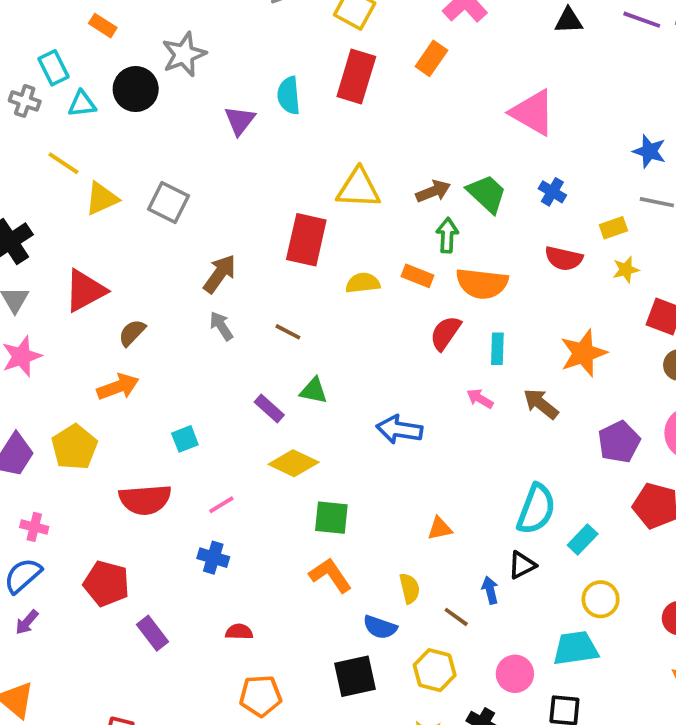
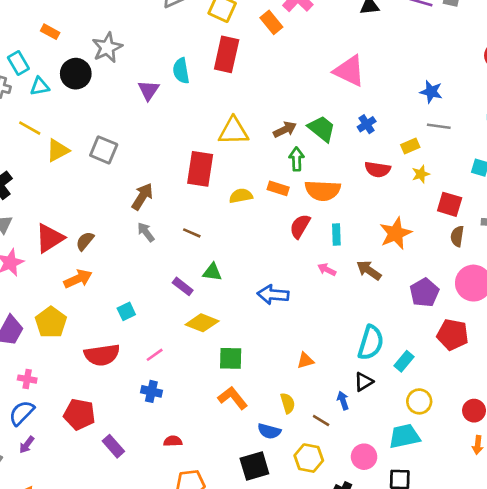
orange rectangle: (431, 58) -> (271, 22), moved, turned -70
blue cross: (552, 192) -> (367, 124), turned 30
red triangle: (85, 291) -> (50, 238), moved

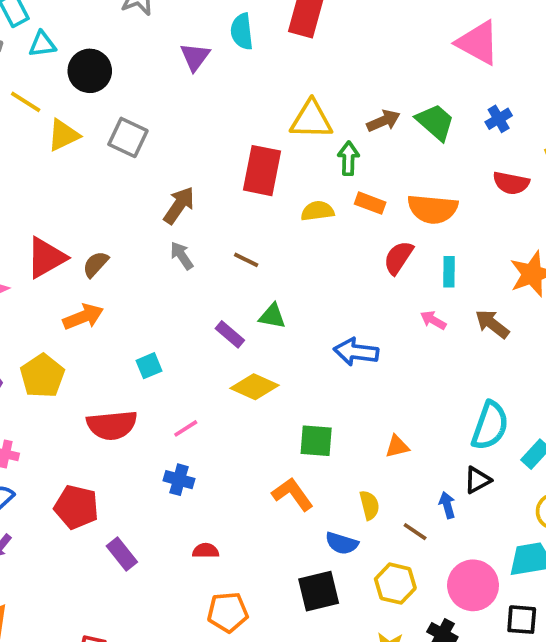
black circle: (76, 74) -> (90, 71), moved
green arrow: (297, 159) -> (348, 158), moved
green square: (231, 358) -> (316, 441), moved
pink circle: (364, 457) -> (473, 585), size x1.4

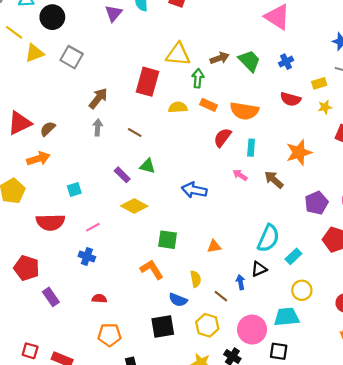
gray arrow: (182, 256) -> (98, 127), turned 35

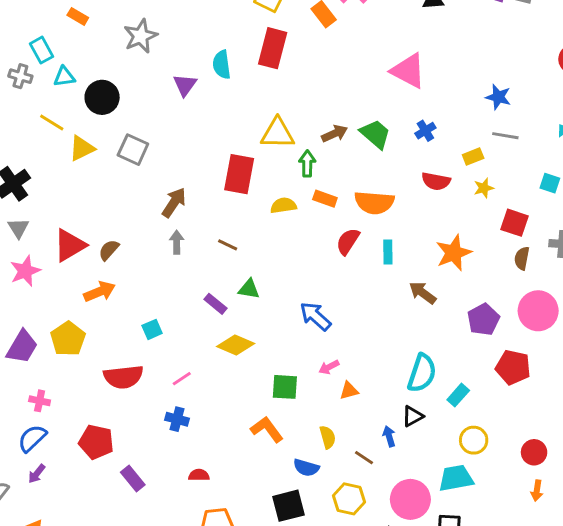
pink arrow: (240, 175) -> (329, 367), moved, turned -56
blue arrow: (194, 190) -> (315, 316), turned 35

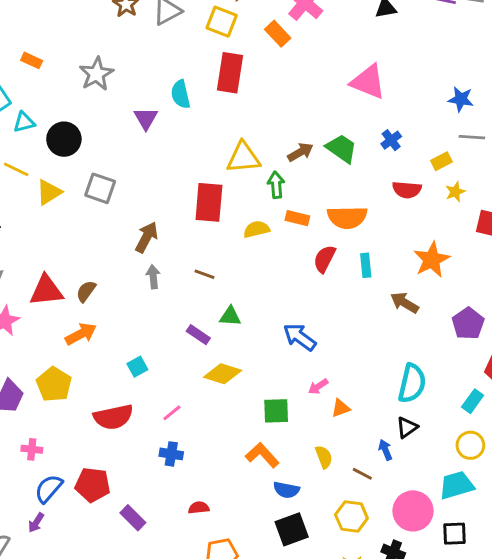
red triangle: (70, 245) -> (46, 291), turned 30
cyan rectangle: (458, 395) -> (473, 401), moved
blue semicircle: (32, 438) -> (49, 489), moved
blue semicircle: (306, 468) -> (286, 490), moved

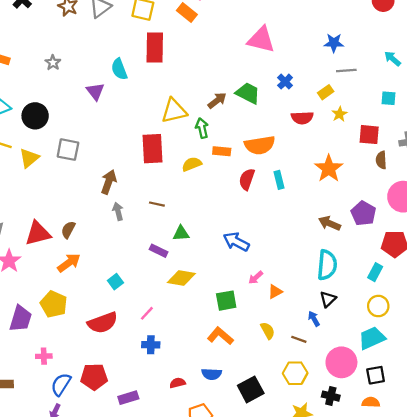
gray star: (96, 74) -> (53, 63), size x0.6
brown arrow: (405, 303) -> (330, 223), moved
blue semicircle: (286, 490) -> (212, 374), moved
purple rectangle: (133, 518) -> (128, 398), turned -54

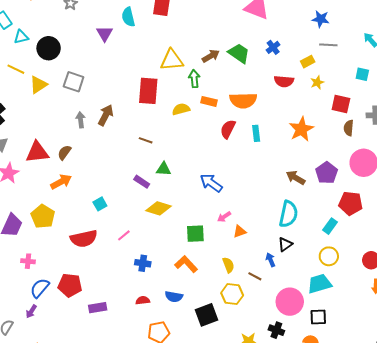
gray arrow: (118, 211) -> (81, 120), moved
blue cross: (151, 345) -> (143, 263), moved
yellow hexagon: (295, 373) -> (232, 294), moved

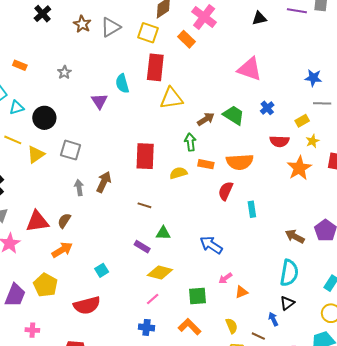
yellow triangle: (172, 60) -> (171, 98), moved
orange star: (301, 129) -> (299, 168), moved
cyan rectangle: (256, 133) -> (252, 209), moved
pink line: (124, 235) -> (153, 299), moved

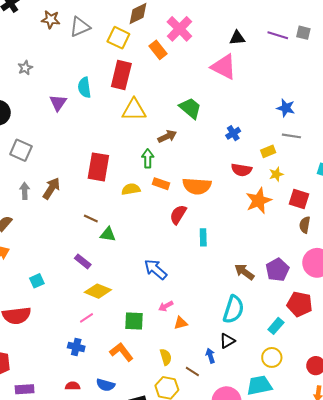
brown star: (82, 24) -> (51, 20), turned -30
pink triangle: (250, 69) -> (224, 67), moved
green trapezoid: (234, 115) -> (190, 108), moved
green triangle: (163, 233) -> (108, 234), moved

